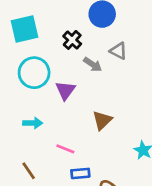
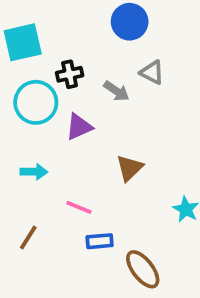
black cross: (72, 40) -> (70, 74), moved, turned 36
purple triangle: (65, 90) -> (79, 127), turned 30
brown line: (29, 171) -> (28, 237), turned 66

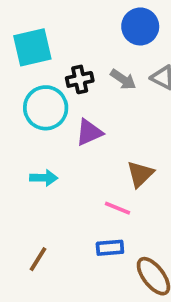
gray arrow: (116, 91) -> (123, 79), moved
pink line: (79, 207) -> (118, 208), moved
brown line: (28, 237) -> (38, 259), moved

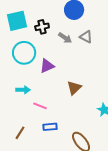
black cross: (80, 79) -> (42, 27), moved
pink line: (118, 208) -> (40, 106), moved
blue rectangle: (110, 248) -> (50, 127), moved

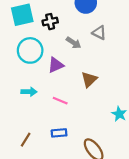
gray arrow: (65, 38) -> (74, 43), moved
brown triangle: (74, 88) -> (89, 79), moved
pink line: (40, 106) -> (60, 101), moved

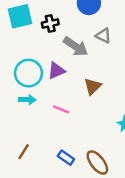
gray arrow: (74, 43) -> (76, 46), size x1.5
cyan circle: (30, 50) -> (28, 73), moved
blue rectangle: (59, 133) -> (66, 158), moved, turned 40

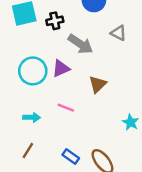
gray triangle: (103, 36) -> (118, 33), moved
cyan arrow: (27, 100) -> (32, 117), moved

